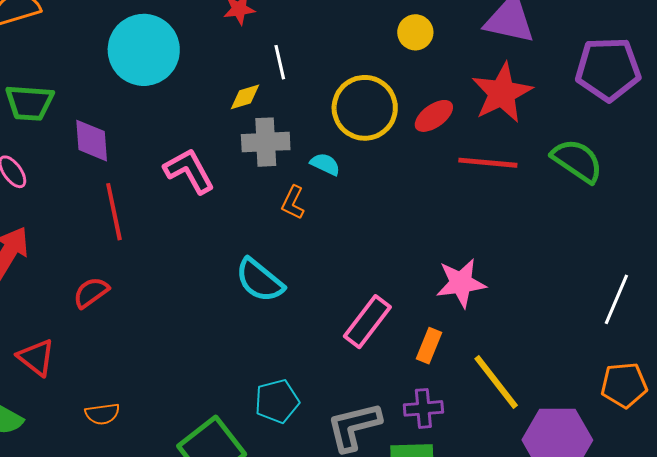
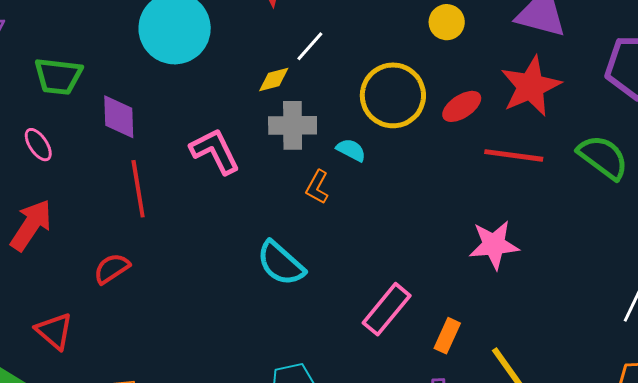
white line: (280, 62) -> (310, 46), turned 52
pink star: (461, 283) -> (494, 245), moved

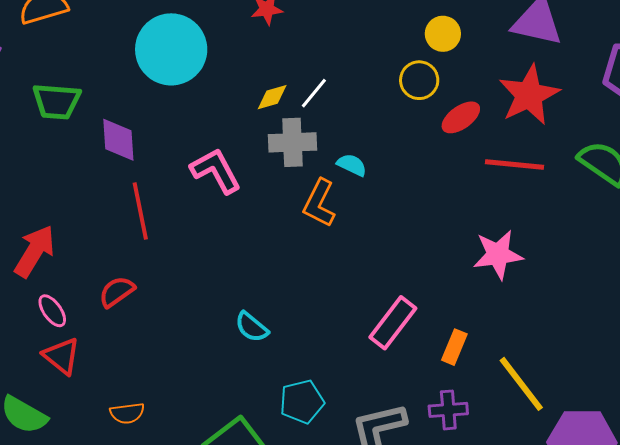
white line: (310, 46) -> (314, 93), moved
yellow circle: (393, 95) -> (419, 80), moved, size x0.6
pink ellipse: (38, 145) -> (52, 311), moved
orange L-shape: (317, 187) -> (319, 203), size x1.4
cyan semicircle: (281, 263) -> (252, 327), moved, size x0.7

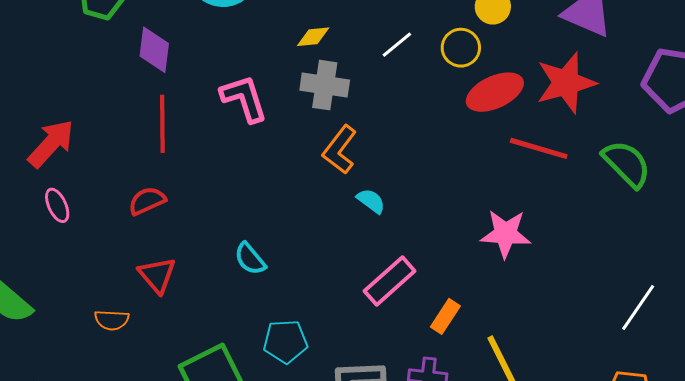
white line: (314, 93) -> (397, 45), moved
red ellipse: (461, 117) -> (495, 92), size x1.4
cyan semicircle: (352, 165) -> (371, 201), moved
red semicircle: (117, 292) -> (147, 201), moved
red triangle: (62, 356) -> (157, 275), moved

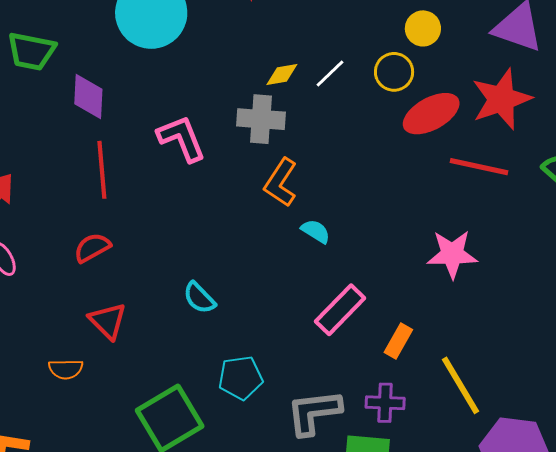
yellow diamond: (313, 37) -> (282, 75), moved

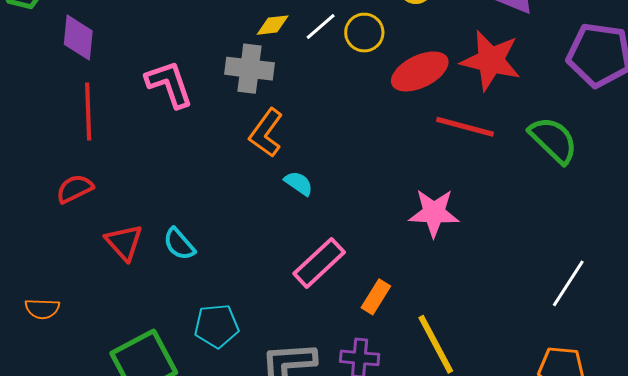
yellow circle: (394, 72) -> (364, 33), moved
red star: (501, 99) -> (491, 60), turned 30
red triangle: (108, 321) -> (124, 242), moved

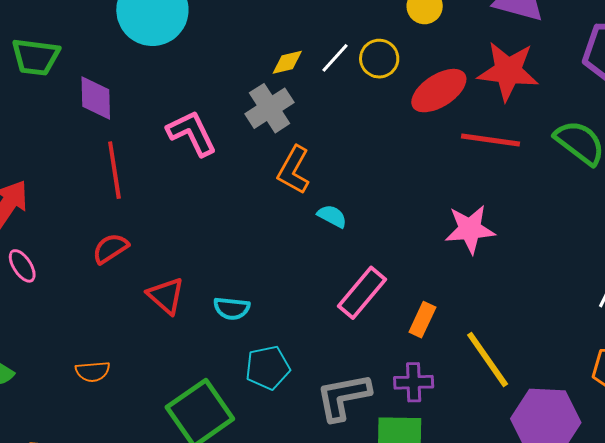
gray cross: (250, 69) -> (270, 108), turned -33
cyan semicircle: (179, 244) -> (232, 308), moved, turned -36

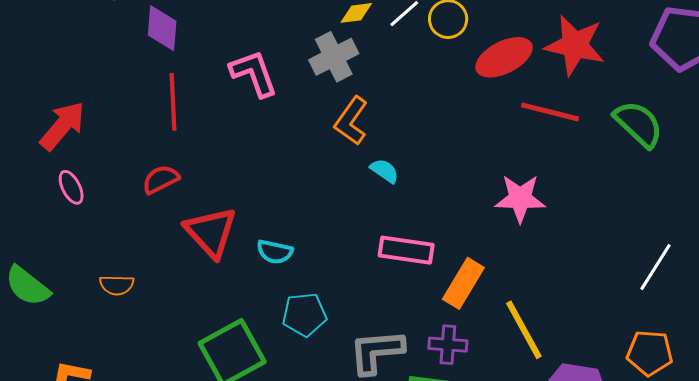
pink rectangle: (362, 293) -> (406, 250), turned 52
red triangle: (166, 296) -> (211, 232), size x1.4
orange rectangle: (422, 320) -> (463, 283), size x1.4
orange semicircle: (93, 371) -> (117, 285), moved

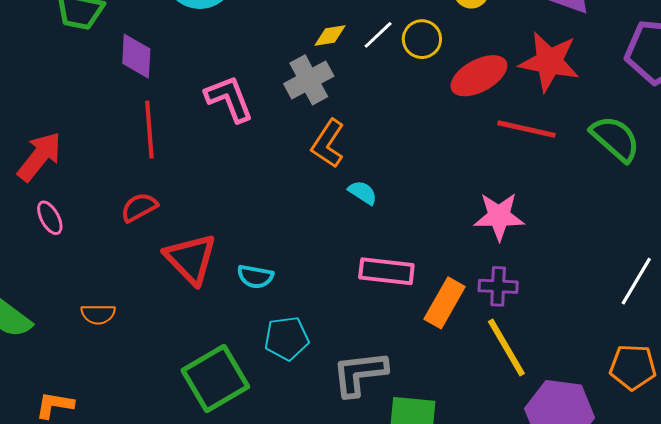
purple cross: (448, 345) -> (498, 286), moved

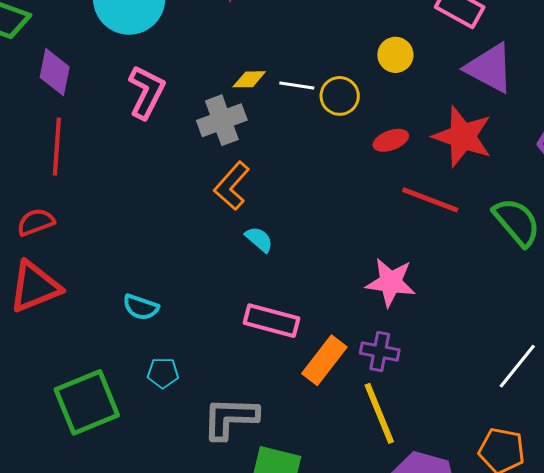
white line: (378, 35) -> (297, 85), turned 44
red ellipse: (479, 76) -> (391, 140), size x0.6
pink L-shape: (229, 99) -> (147, 92), moved, turned 40
red triangle: (191, 259) -> (35, 287), moved, turned 44
cyan pentagon: (287, 338) -> (163, 373), size x0.7

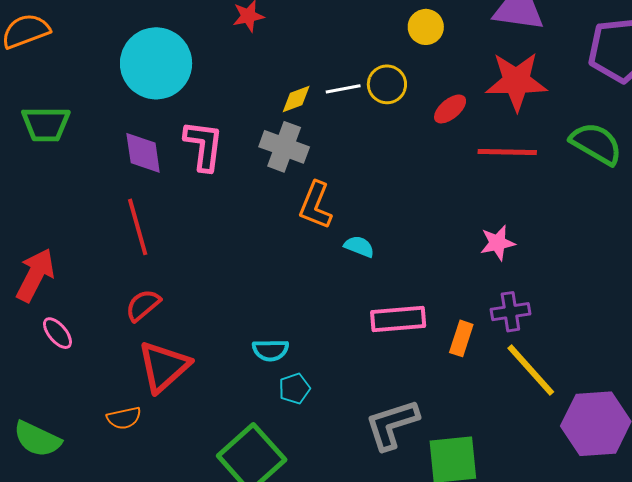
purple diamond: (55, 72) -> (143, 153), moved
gray cross: (222, 120) -> (284, 147), turned -30
pink star: (391, 282) -> (498, 243), size x0.7
orange rectangle: (324, 360) -> (461, 338), size x0.7
cyan pentagon: (163, 373) -> (294, 389), moved

